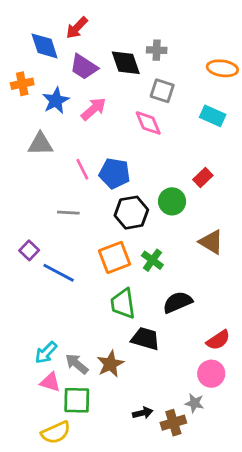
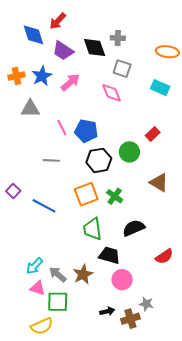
orange cross: (22, 84) -> (17, 76), moved
purple square: (29, 250) -> (13, 191), moved
pink circle: (211, 374) -> (122, 280), moved

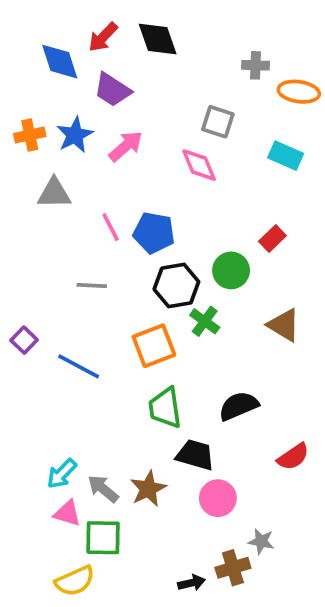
gray cross: (118, 38) -> (256, 65), moved
black diamond: (95, 47) -> (158, 39), moved
green cross: (115, 196) -> (205, 321), moved
black arrow: (107, 311) -> (192, 583), moved

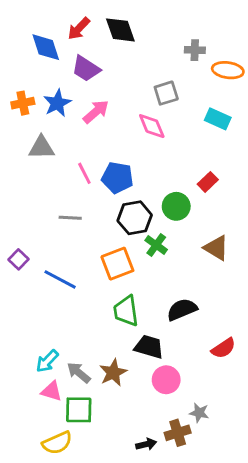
gray square: (218, 122) -> (166, 93), turned -35

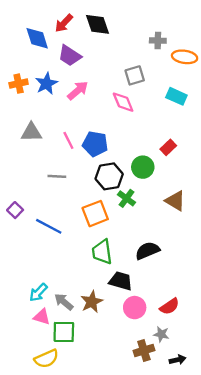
gray triangle: (41, 148) -> (31, 132), moved
red semicircle: (224, 348) -> (169, 306), moved
black arrow: (146, 444) -> (178, 360), moved

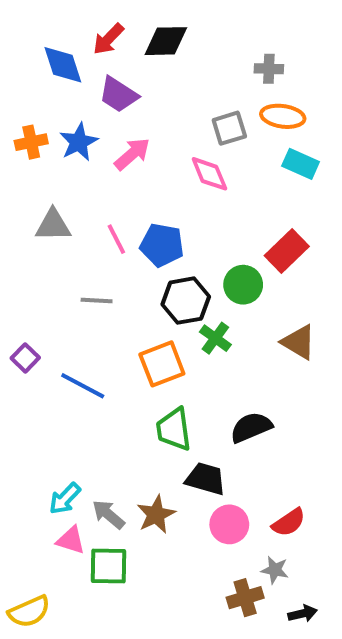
black diamond: (98, 24) -> (166, 41), turned -72
orange ellipse: (185, 57) -> (283, 116), moved
red rectangle: (168, 147) -> (287, 251), size x1.5
yellow semicircle: (46, 359) -> (29, 612), moved

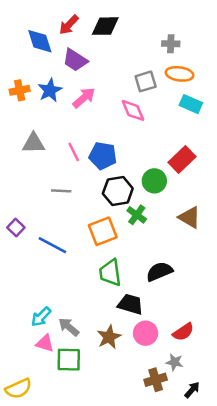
brown star: (156, 514) -> (109, 337), moved
black arrow: (303, 614) -> (192, 390), turned -36

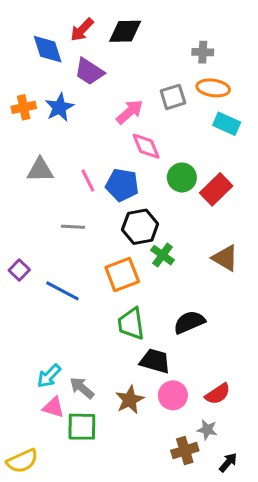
pink arrow: (84, 98) -> (130, 112), moved
pink diamond: (133, 110) -> (146, 146), moved
green circle: (154, 181) -> (182, 177), moved

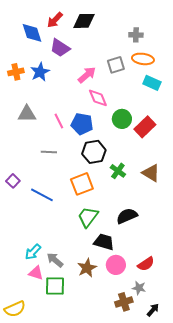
green cross: (162, 255) -> (118, 171), moved
green trapezoid: (131, 324) -> (88, 217), turned 45

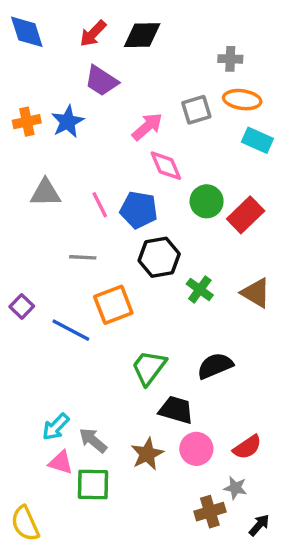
blue diamond: (32, 33) -> (27, 32), moved
orange square: (82, 184) -> (113, 305), moved
yellow semicircle: (15, 309) -> (25, 523), turned 90

